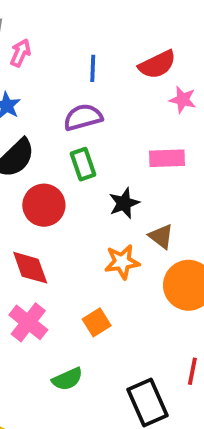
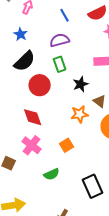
blue line: (93, 68) -> (65, 15), turned -32

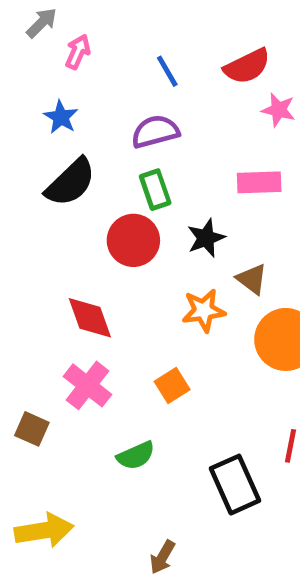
red circle: (40, 85) -> (133, 240), moved

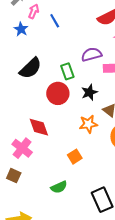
blue line: (167, 71) -> (55, 21), moved
blue star: (61, 117) -> (21, 29), moved
purple semicircle: (155, 132) -> (92, 54), moved
pink cross: (88, 385) -> (22, 148), moved

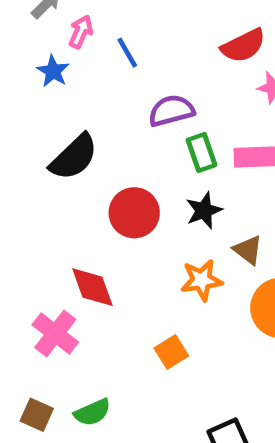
purple semicircle: (92, 54) -> (171, 111), moved
green rectangle: (67, 71) -> (202, 152), moved
brown square: (14, 176) -> (37, 415), moved
green semicircle: (59, 187) -> (92, 412), moved

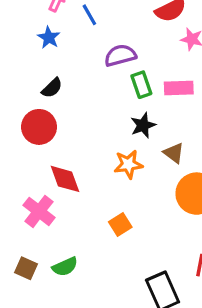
blue star: (53, 71) -> (49, 38), moved
black semicircle: (74, 157) -> (52, 88), size x0.6
red circle: (134, 213) -> (39, 127), moved
orange star: (202, 280) -> (128, 164), moved

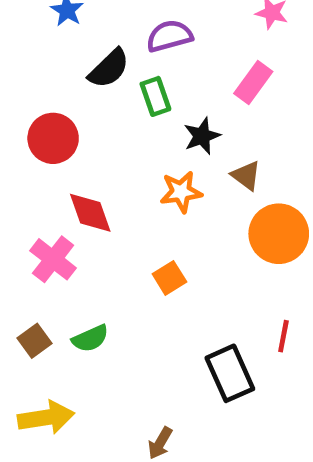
green rectangle: (141, 85) -> (155, 96), moved
black semicircle: (52, 88) -> (109, 69), moved, size x1.4
pink rectangle: (179, 88) -> (253, 82), turned -52
brown square: (26, 268) -> (34, 341), turned 30

